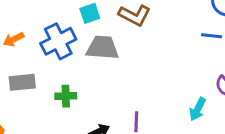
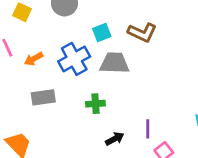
green cross: (66, 96) -> (95, 104), moved

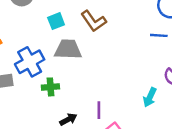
brown L-shape: (142, 33) -> (94, 21), turned 30
blue cross: (74, 59) -> (30, 62), moved

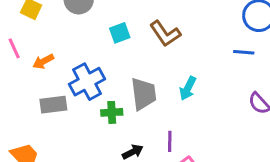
gray trapezoid: (68, 49) -> (144, 94), moved, turned 80
cyan arrow: (150, 97) -> (188, 88), moved

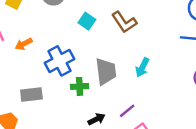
cyan square: (120, 33) -> (87, 21), turned -35
gray rectangle: (53, 105) -> (31, 94), moved
purple line: (170, 141) -> (127, 111), turned 49

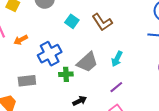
gray trapezoid: (106, 71) -> (87, 62), turned 55
purple line: (127, 111) -> (116, 87), moved

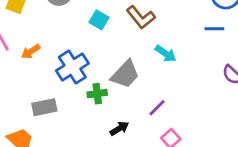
cyan arrow: (117, 59) -> (166, 54), moved, turned -77
purple line: (116, 87) -> (157, 108), moved

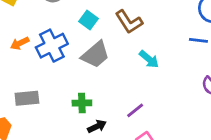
blue cross: (72, 67) -> (52, 46), moved
gray trapezoid: (125, 74) -> (95, 55), moved
green cross: (97, 94) -> (82, 103), moved

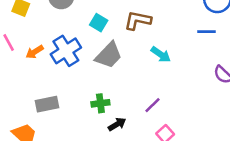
brown L-shape: (129, 22) -> (138, 20), turned 140

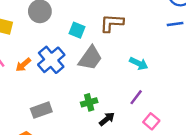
cyan arrow: (161, 54) -> (139, 63), moved

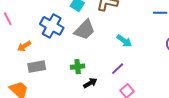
blue cross: (51, 60) -> (52, 26), turned -30
orange arrow: (23, 65) -> (24, 46), moved

